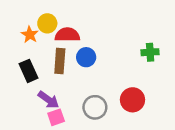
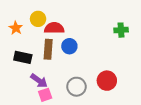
orange star: (30, 35) -> (16, 28), moved
green cross: (150, 52) -> (121, 30), moved
black rectangle: (28, 71) -> (23, 57), turned -54

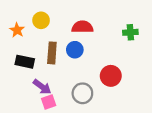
red semicircle: (54, 28) -> (82, 27), moved
red circle: (107, 81) -> (111, 76), moved

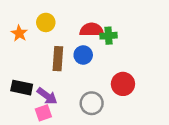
green cross: (130, 32) -> (109, 36), moved
black rectangle: (25, 62) -> (22, 88), moved
pink square: (49, 102) -> (43, 113), moved

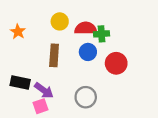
yellow circle: (46, 22) -> (60, 21), moved
blue circle: (83, 55) -> (88, 52), moved
red circle: (123, 84) -> (116, 63), moved

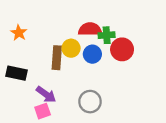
yellow circle: (60, 21) -> (71, 48), moved
red circle: (116, 63) -> (122, 49), moved
black rectangle: (20, 82) -> (16, 73), moved

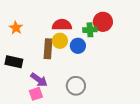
red semicircle: (90, 29) -> (62, 25), moved
red circle: (122, 49) -> (103, 22), moved

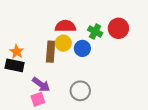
red circle: (103, 22) -> (118, 28), moved
orange star: (16, 28) -> (17, 52), moved
green cross: (90, 30) -> (95, 31), turned 32

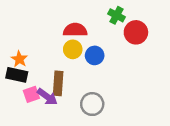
green cross: (95, 31) -> (116, 15), moved
brown rectangle: (51, 52) -> (58, 83), moved
pink square: (38, 99) -> (31, 94), moved

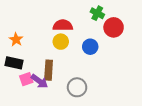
blue circle: (95, 55) -> (90, 47), moved
orange star: (19, 59) -> (16, 40), moved

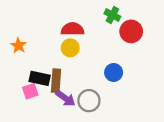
blue circle: (90, 47) -> (114, 72), moved
black rectangle: (14, 63) -> (40, 78), moved
purple arrow: (39, 81) -> (65, 98), moved

